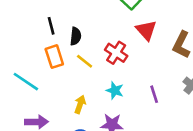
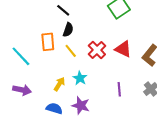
black line: (51, 26) -> (63, 10), moved, turned -48
red triangle: (146, 30) -> (123, 49), moved, turned -36
cyan star: (115, 90) -> (80, 78), moved

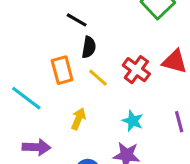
cyan star: (80, 78) -> (133, 121), moved
yellow arrow: (59, 84) -> (78, 119), moved

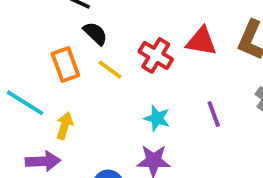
black semicircle: (89, 47) -> (95, 34), turned -50
yellow arrow: (78, 119) -> (65, 126), moved

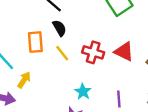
red cross: (156, 55) -> (93, 52), turned -30

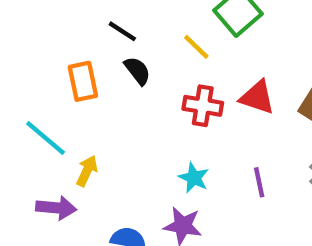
orange rectangle: (35, 42) -> (83, 81), moved
yellow line: (62, 53) -> (196, 47), moved

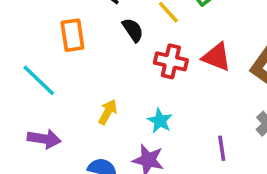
black semicircle: (137, 71) -> (133, 30), moved
yellow arrow: (87, 171) -> (108, 112), moved
purple line: (259, 182) -> (222, 148), moved

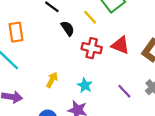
orange rectangle: (72, 35) -> (16, 32), moved
purple line: (222, 148) -> (124, 91), moved, turned -35

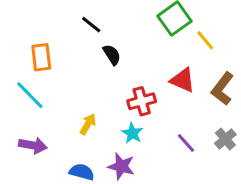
yellow line: (90, 17) -> (205, 40), moved
red cross: (92, 48) -> (142, 101), moved, turned -30

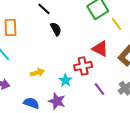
red cross: (142, 101) -> (83, 66), moved
yellow arrow: (88, 124) -> (37, 73), turned 40

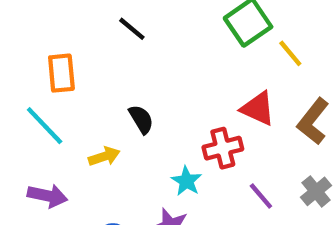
black semicircle: (56, 29) -> (141, 119), moved
yellow arrow: (37, 73) -> (104, 156), moved

